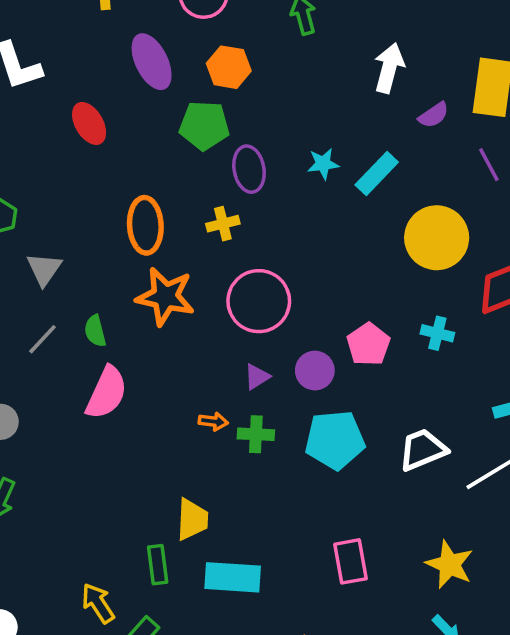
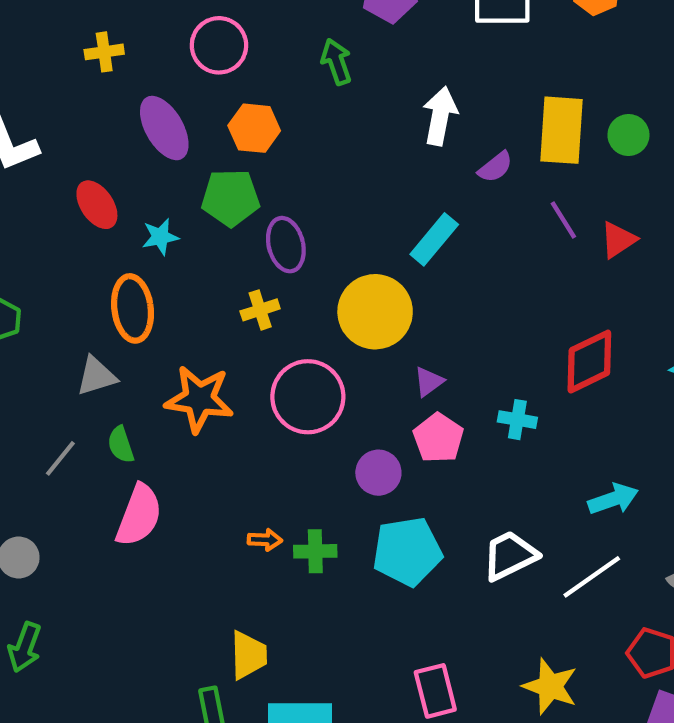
cyan star: (323, 164) -> (160, 237), moved
orange ellipse: (145, 225) -> (133, 308), moved
yellow circle: (437, 238) -> (375, 312), moved
gray triangle: (44, 269) -> (96, 376), moved, turned 42
purple triangle: (257, 377) -> (429, 382), moved

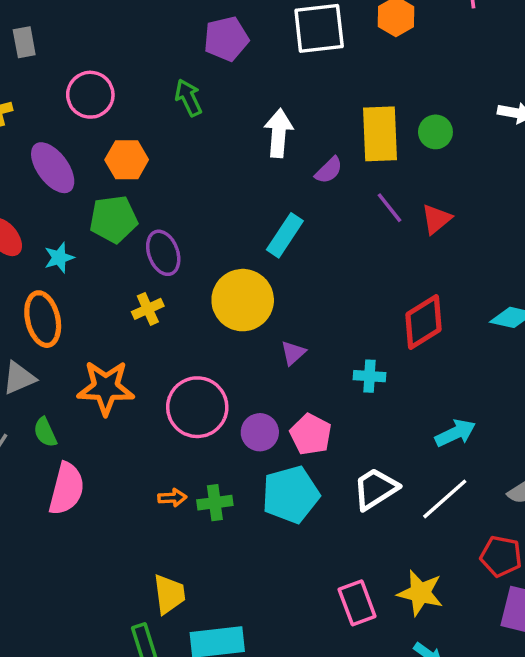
pink circle: (308, 397) -> (197, 407), moved
pink pentagon: (438, 438) -> (311, 434), moved
pink rectangle: (435, 691) -> (357, 603), moved

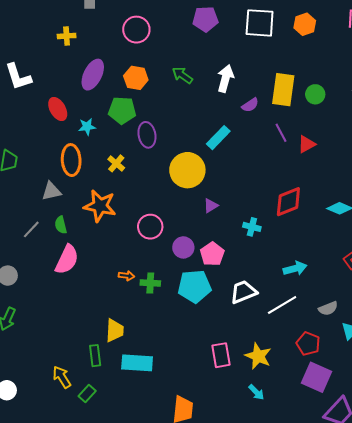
pink circle: (90, 95) -> (136, 30), moved
green arrow: (188, 98) -> (182, 75), moved, turned -40
purple ellipse: (53, 168) -> (93, 75), turned 52
yellow cross: (148, 309) -> (116, 163), moved, turned -36
pink circle: (197, 407) -> (150, 227), size x0.7

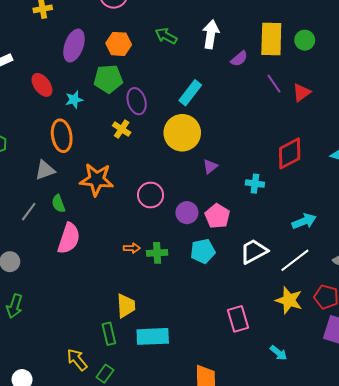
cyan rectangle: (218, 138) -> (190, 93), moved
yellow cross: (116, 163) -> (122, 129), moved
cyan pentagon: (194, 286) -> (203, 251), size x0.7
yellow star: (258, 356) -> (289, 300), moved

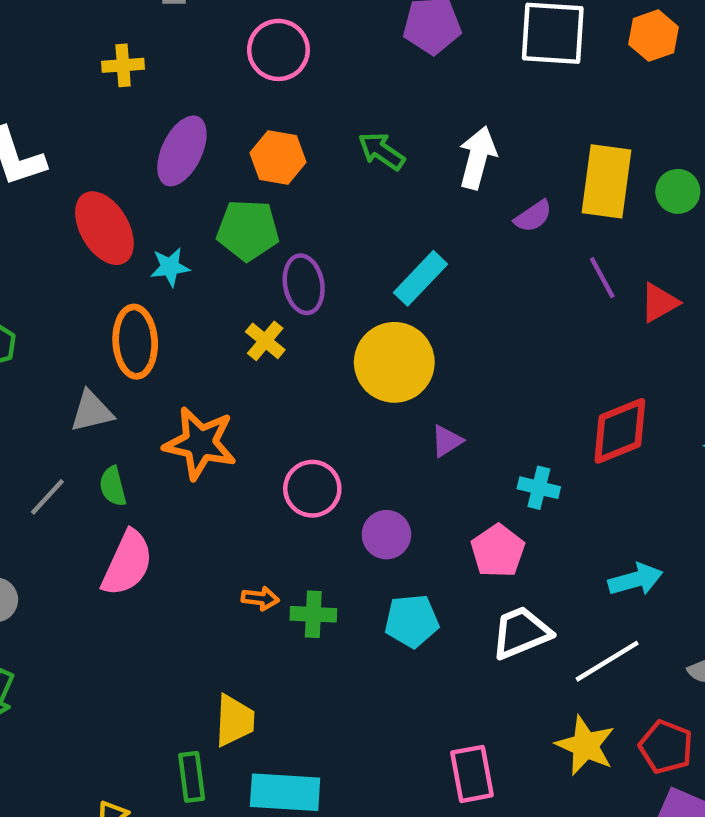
red ellipse: (42, 85) -> (104, 228), size x1.4
pink pentagon: (217, 216) -> (498, 551), moved

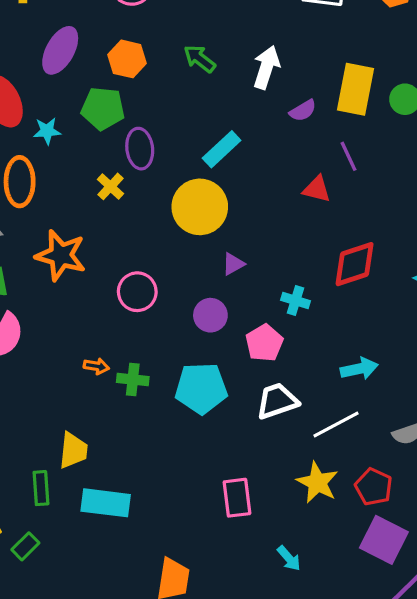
red triangle: (659, 303) -> (317, 189), moved, turned 40
purple circle: (386, 535) -> (210, 315), moved
cyan pentagon: (412, 621) -> (201, 388), size x1.4

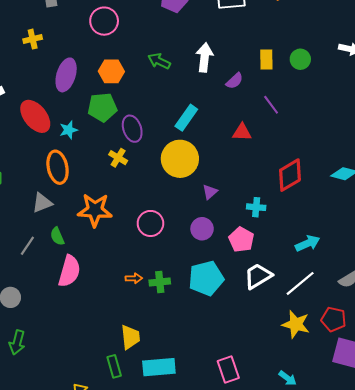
yellow rectangle: (356, 89) -> (266, 60), size x0.6
red triangle: (317, 189) -> (242, 132), moved
pink rectangle: (237, 498) -> (228, 369), moved

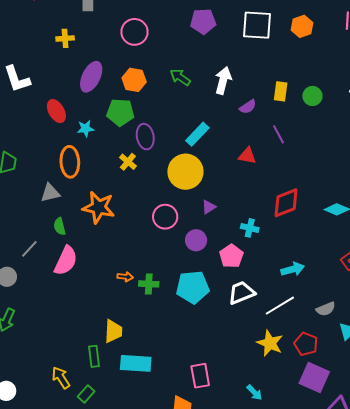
red ellipse: (35, 116) -> (56, 111), size x0.7
pink circle: (150, 223) -> (165, 217), moved
gray line: (27, 246) -> (29, 249), moved

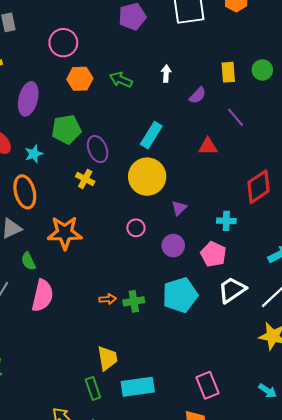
orange hexagon: (134, 80) -> (80, 79), moved
white arrow: (223, 80) -> (166, 74), size x0.6
pink circle: (165, 217) -> (136, 228), size x0.7

